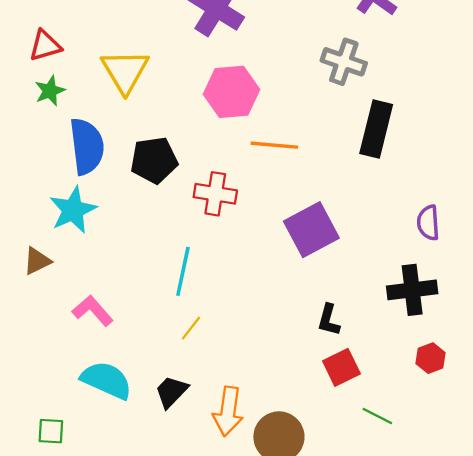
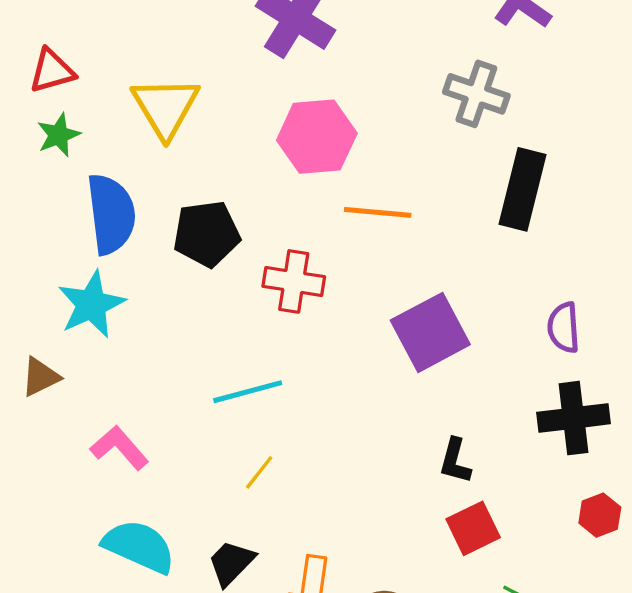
purple semicircle: (428, 223) -> (564, 328), moved
cyan line: (183, 271) -> (248, 392), turned 63

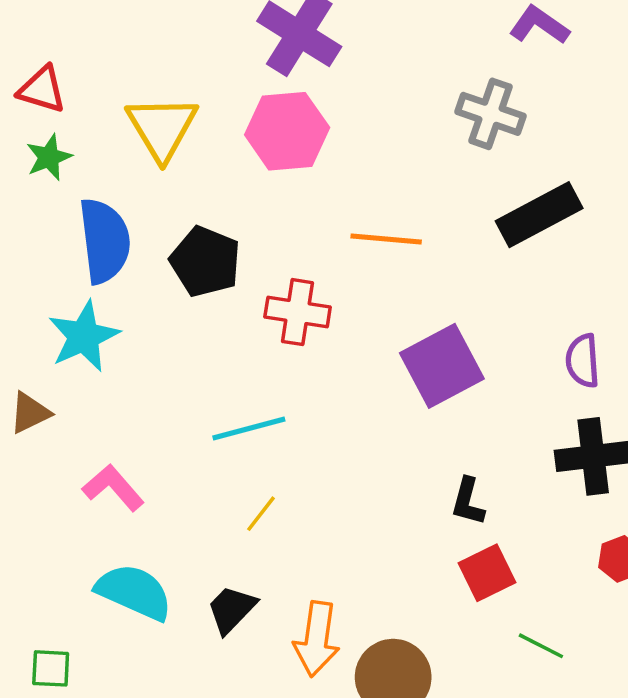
red triangle: (52, 71) -> (42, 89), turned 33
pink hexagon: (317, 137) -> (287, 131), moved
black rectangle: (522, 189) -> (539, 215), turned 48
black pentagon: (207, 234) -> (205, 262), turned 30

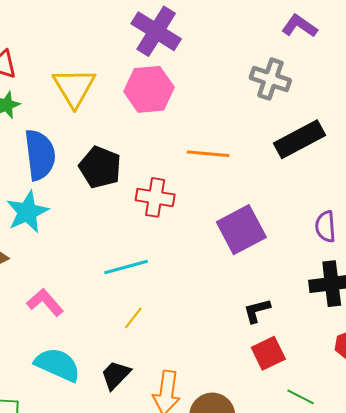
black L-shape: (468, 502) -> (257, 311), turned 60

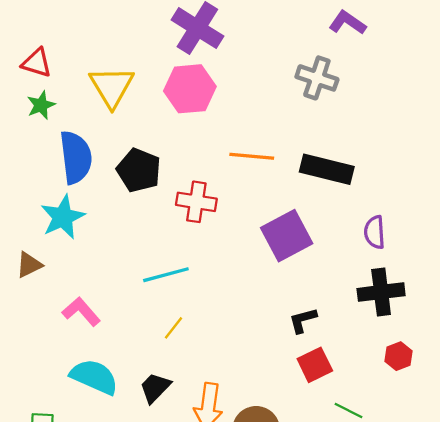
black rectangle: (299, 139) -> (327, 169), moved, turned 42

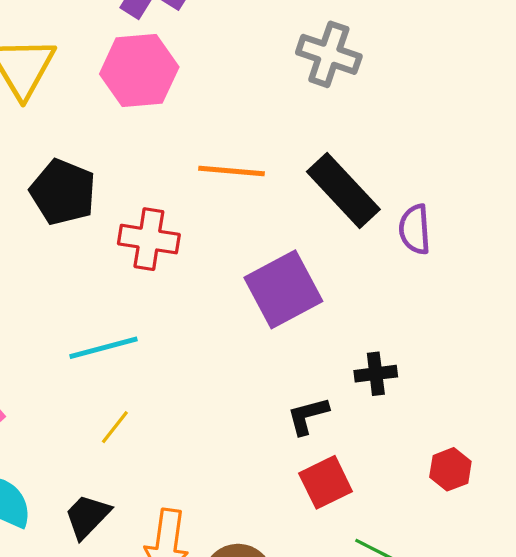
black rectangle: (327, 169) -> (343, 190), turned 33
purple semicircle: (375, 232) -> (415, 229), moved
black cross: (381, 292) -> (376, 374), moved, size x0.6

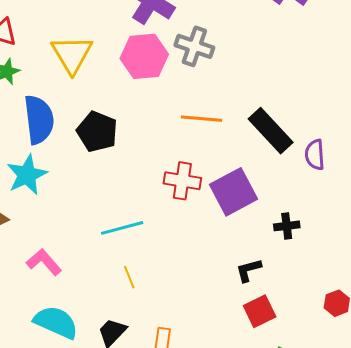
gray cross: (329, 54) -> (194, 46), moved
red cross: (149, 239) -> (182, 181), moved
black cross: (376, 374) -> (287, 226), moved
yellow line: (115, 427) -> (129, 277), turned -60

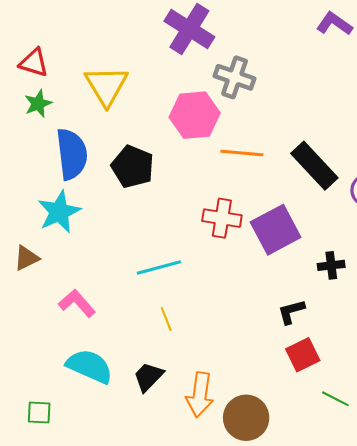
pink hexagon: (144, 56) -> (195, 115), moved

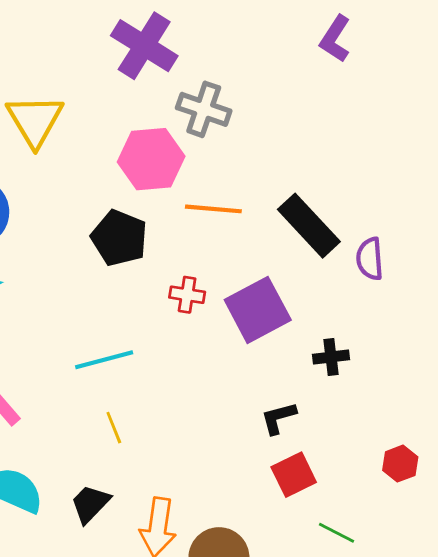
purple L-shape: (334, 24) -> (335, 39), turned -92
black pentagon: (133, 167) -> (119, 238), moved
red cross: (222, 218) -> (187, 295), size x0.7

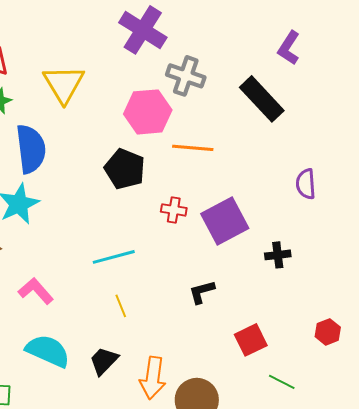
purple L-shape: (335, 39) -> (289, 48), moved
black rectangle: (309, 226) -> (262, 99), moved
black L-shape: (278, 418) -> (202, 292), moved

